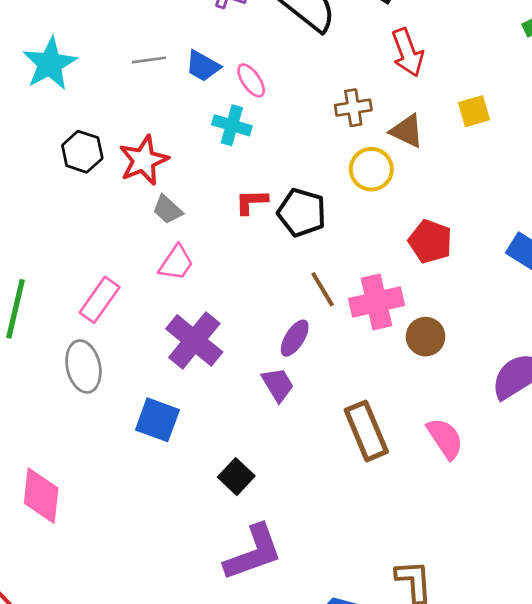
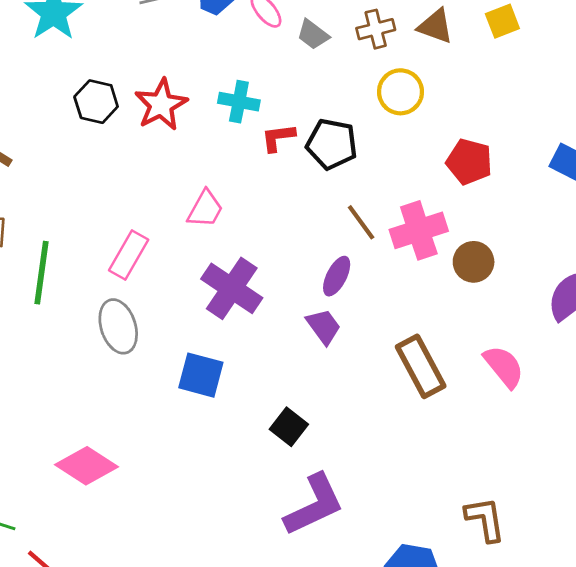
cyan cross: (232, 125) -> (239, 102), moved
brown triangle: (407, 131) -> (435, 26), moved
gray trapezoid: (168, 210) -> (313, 35), moved
pink diamond: (41, 496) -> (87, 466), turned -58

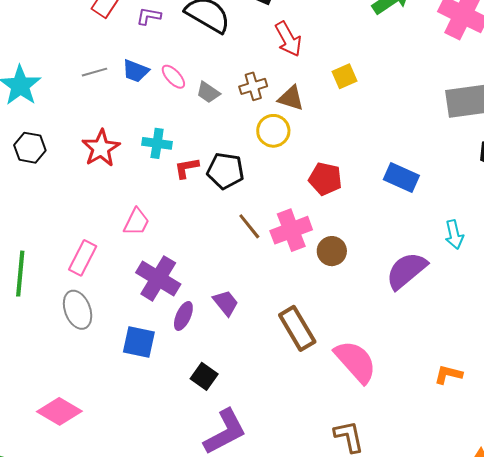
brown triangle: (435, 26) -> (291, 98), moved
black hexagon: (96, 102) -> (30, 148), moved
purple ellipse: (337, 276) -> (183, 316), moved
pink semicircle: (504, 367) -> (355, 362), moved, size x1.4

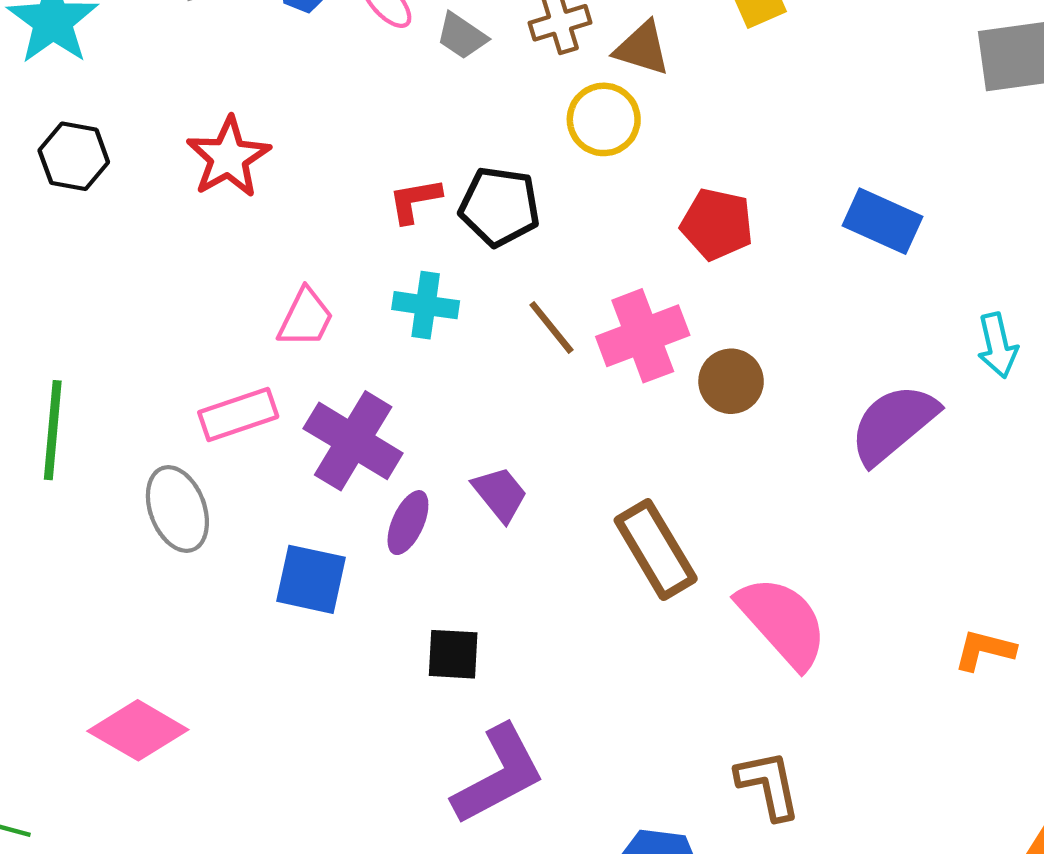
cyan cross: (157, 143) -> (426, 305), moved
pink rectangle: (83, 258) -> (238, 414), moved, turned 44
black square: (204, 376) -> (453, 654), turned -32

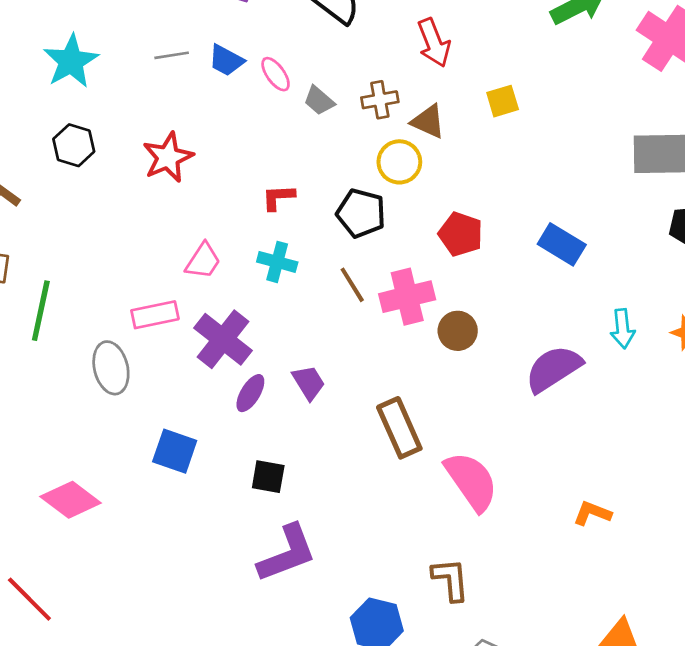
black pentagon: (500, 207) -> (361, 213), moved
blue square: (311, 579) -> (175, 451), moved

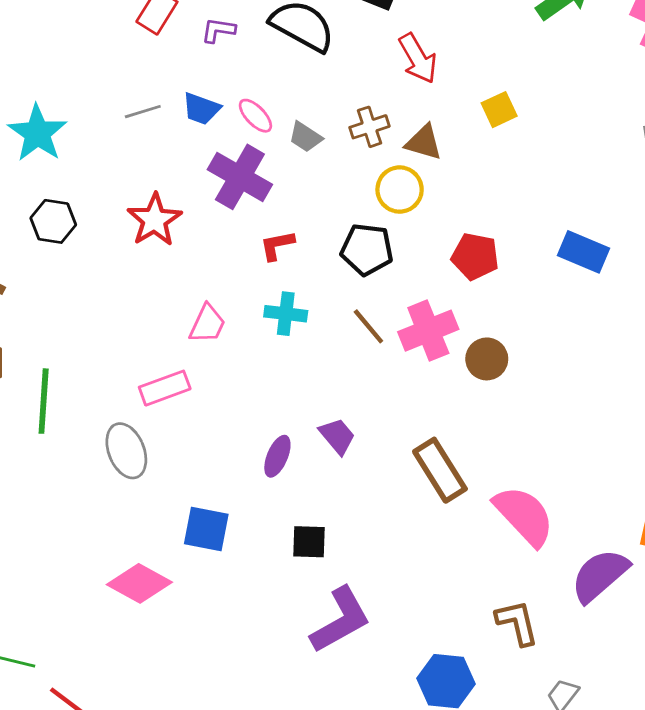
purple cross: (223, 339) -> (240, 177), moved
purple semicircle: (553, 369) -> (600, 575), moved
pink diamond: (71, 500) -> (139, 583), moved

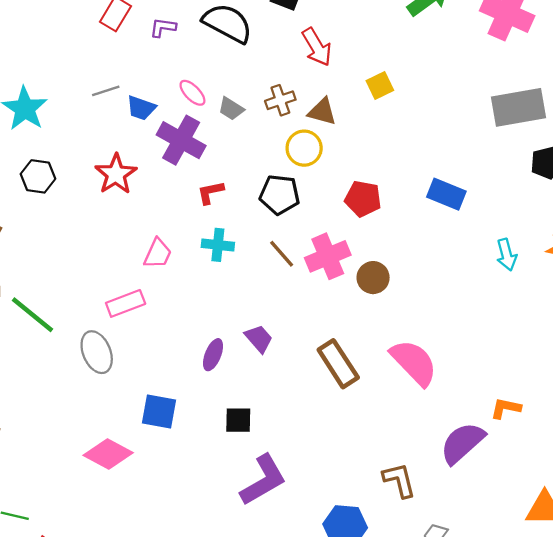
blue trapezoid: (201, 109) -> (141, 108), moved
green line: (44, 401) -> (32, 315), turned -54
pink semicircle: (524, 516) -> (414, 363), moved

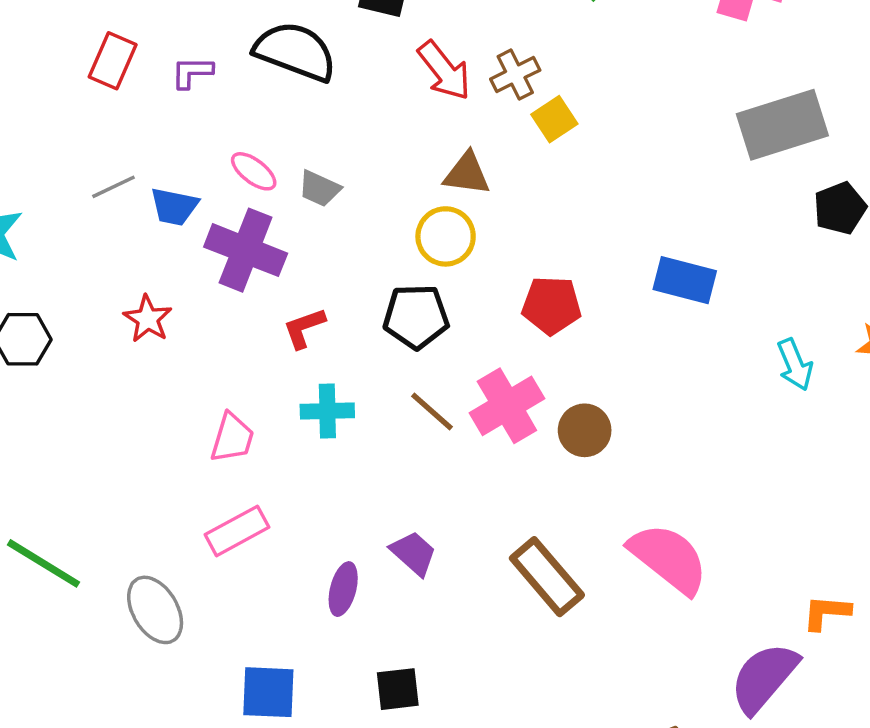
brown cross: (280, 100) -> (515, 75), moved
red star: (116, 174) -> (148, 319), size x0.7
pink rectangle: (126, 303) -> (237, 531), moved

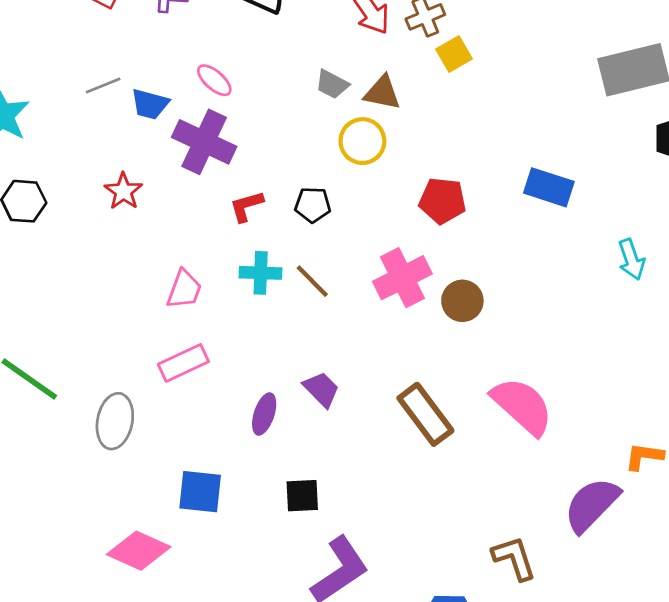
gray trapezoid: (319, 189) -> (332, 84), moved
black pentagon: (416, 317) -> (313, 205), moved, size x0.7
brown line: (432, 412) -> (312, 281), moved
gray ellipse: (155, 610) -> (115, 421), turned 38

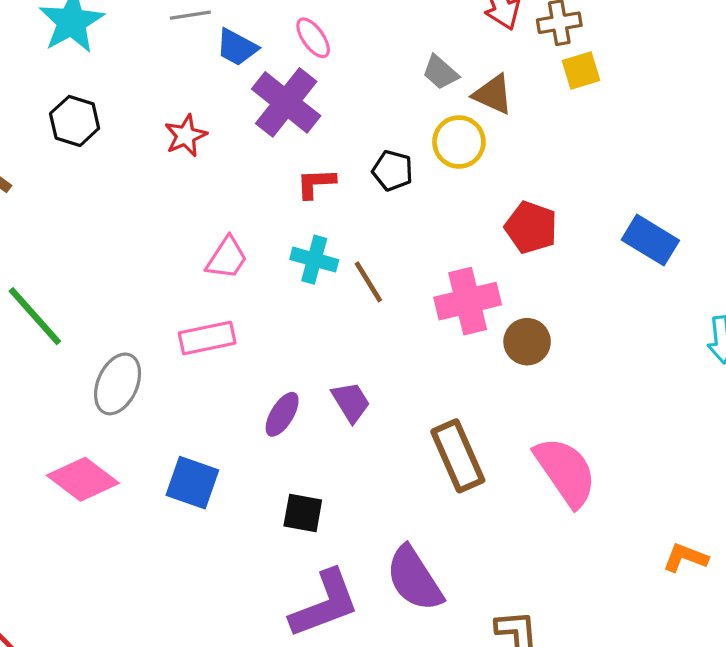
black pentagon: (313, 205) -> (393, 171), moved
purple semicircle: (592, 505) -> (414, 579), moved, turned -90
pink diamond: (139, 551) -> (83, 479), moved

